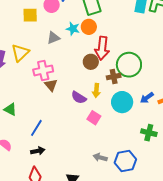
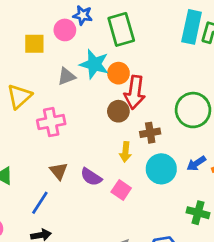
orange circle: (89, 27) -> (118, 73), moved
cyan star: (73, 29) -> (94, 64), size x1.5
green circle: (129, 65) -> (193, 110), moved
brown triangle: (51, 85) -> (59, 171), moved
purple semicircle: (79, 98) -> (91, 177), moved

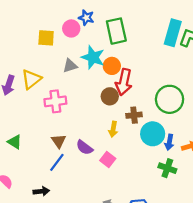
blue arrow: (196, 163) -> (169, 142), turned -49
cyan circle: (161, 169) -> (153, 134), moved
blue line: (40, 203) -> (57, 162), moved
green cross: (198, 213) -> (167, 168), moved

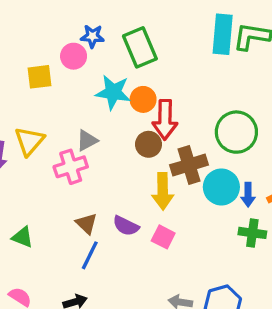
gray triangle: (70, 66) -> (87, 140), moved
brown cross: (134, 115) -> (189, 165), size x1.5
yellow arrow: (113, 129) -> (163, 191), size x1.5

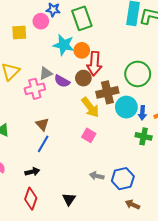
yellow arrow: (163, 191) -> (90, 107), turned -40
purple semicircle: (126, 226) -> (62, 81), moved

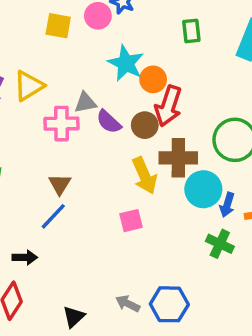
green rectangle: (82, 18) -> (191, 31), moved, size x0.6
pink square: (89, 135) -> (131, 221), turned 32
gray arrow: (97, 176) -> (128, 304), moved

